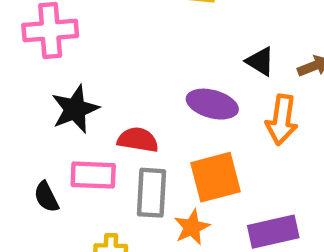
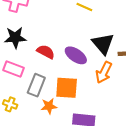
black triangle: (260, 61) -> (103, 44), size x1.6
red semicircle: (138, 140) -> (46, 52), moved

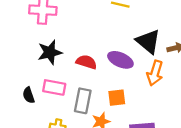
orange square: (67, 88) -> (117, 98), size x0.7

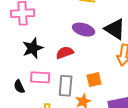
purple ellipse: (120, 60) -> (84, 30), moved
red semicircle: (86, 62) -> (65, 53), turned -30

